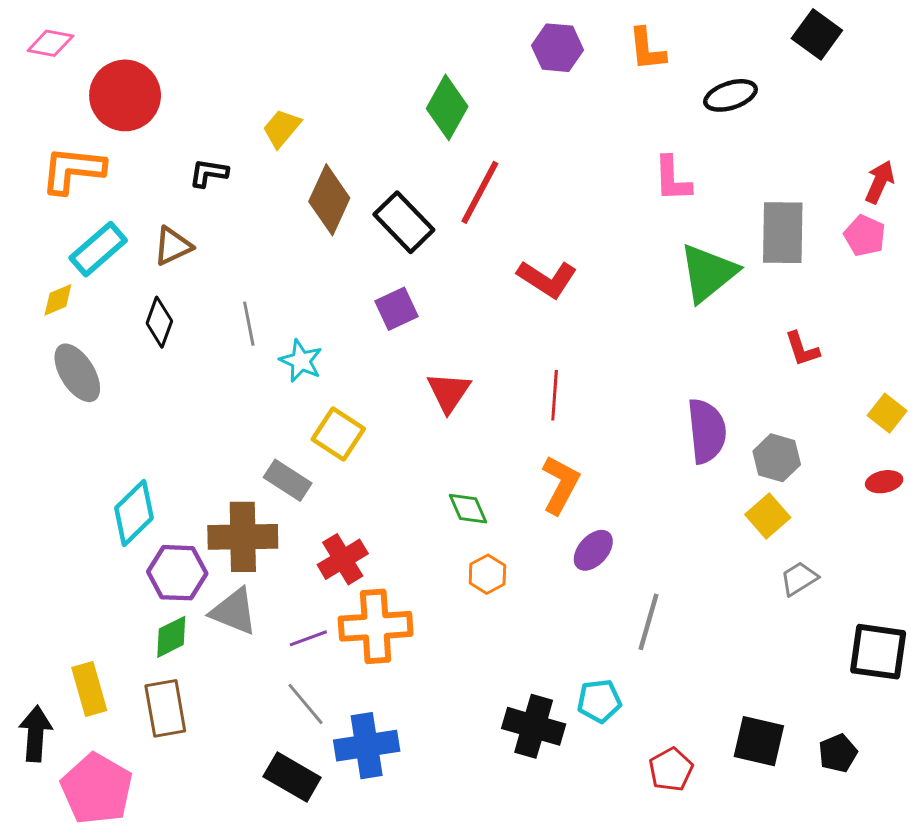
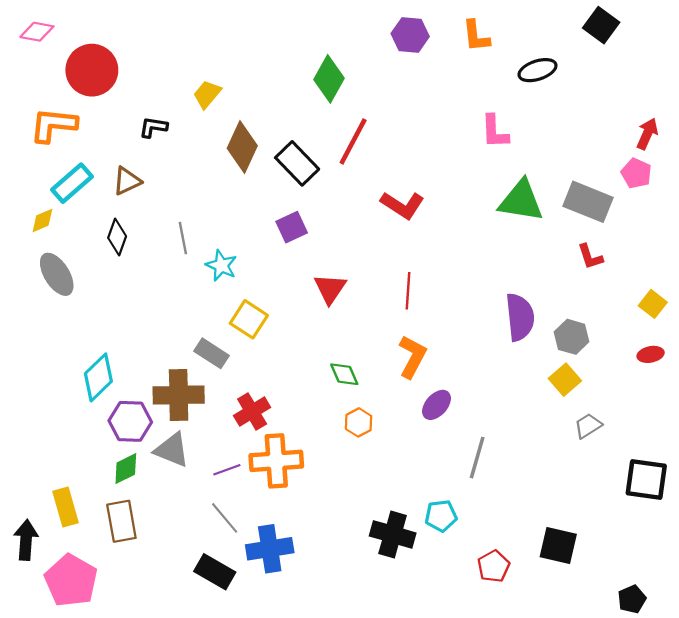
gray rectangle: (783, 233) -> (588, 202), moved, turned -69
green triangle: (708, 273) -> (521, 201), turned 48
black pentagon: (838, 753) -> (632, 599), moved

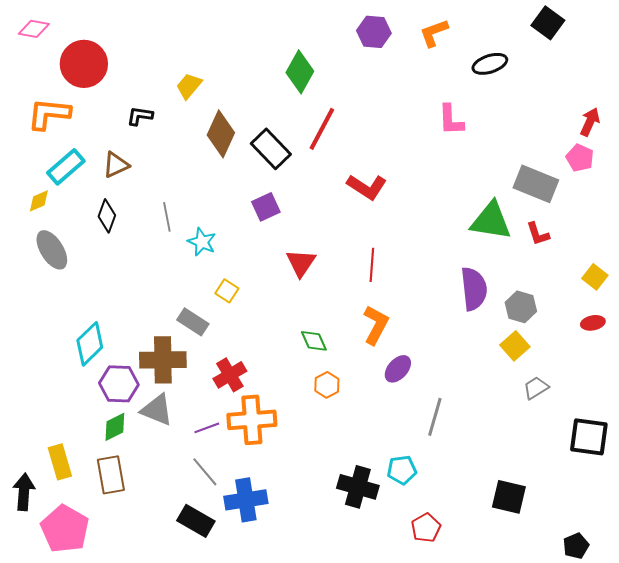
orange L-shape: (476, 36) -> (434, 33), turned 76
green triangle: (521, 201) -> (491, 221), moved
yellow square: (249, 319) -> (227, 291), size x0.7
red pentagon: (494, 566) -> (426, 528), moved

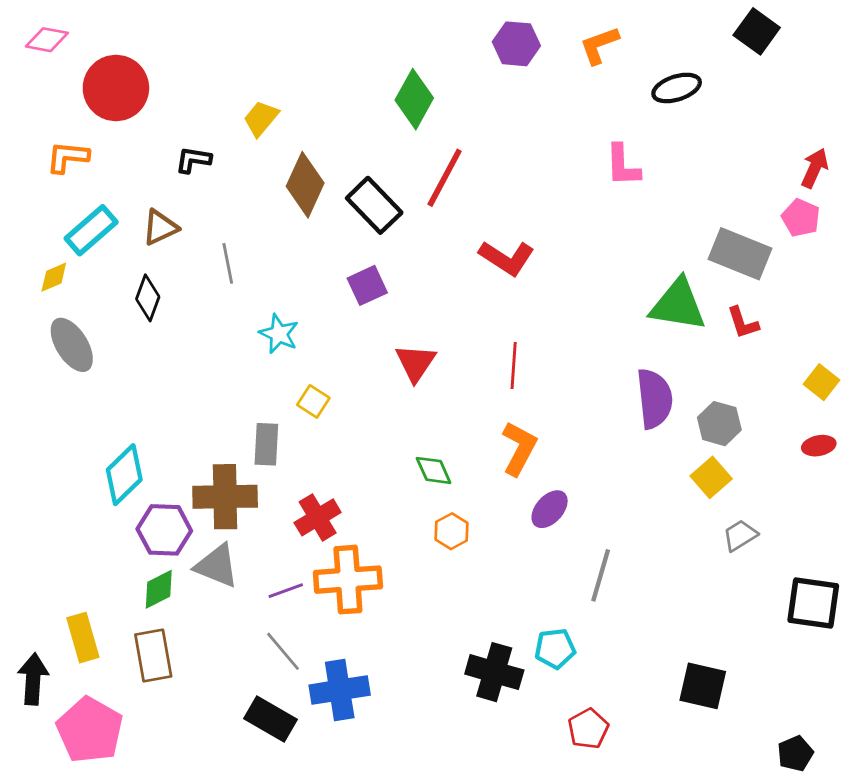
orange L-shape: (49, 114) -> (68, 157), size x0.7
gray line: (167, 217) -> (228, 263), moved
gray rectangle: (193, 322) -> (266, 444), turned 60

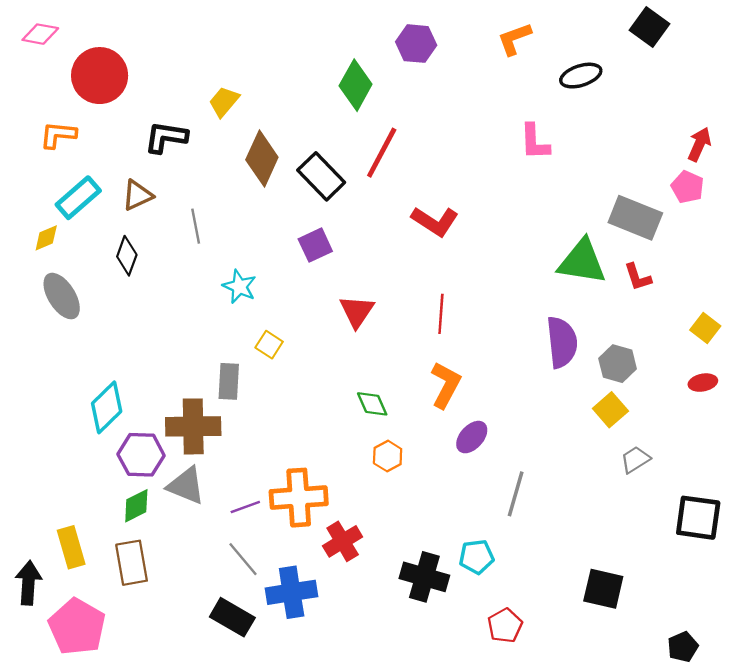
purple hexagon: (516, 44) -> (416, 44), moved
black L-shape: (193, 160) -> (166, 137), size x1.4
red cross: (318, 517) -> (343, 541), moved

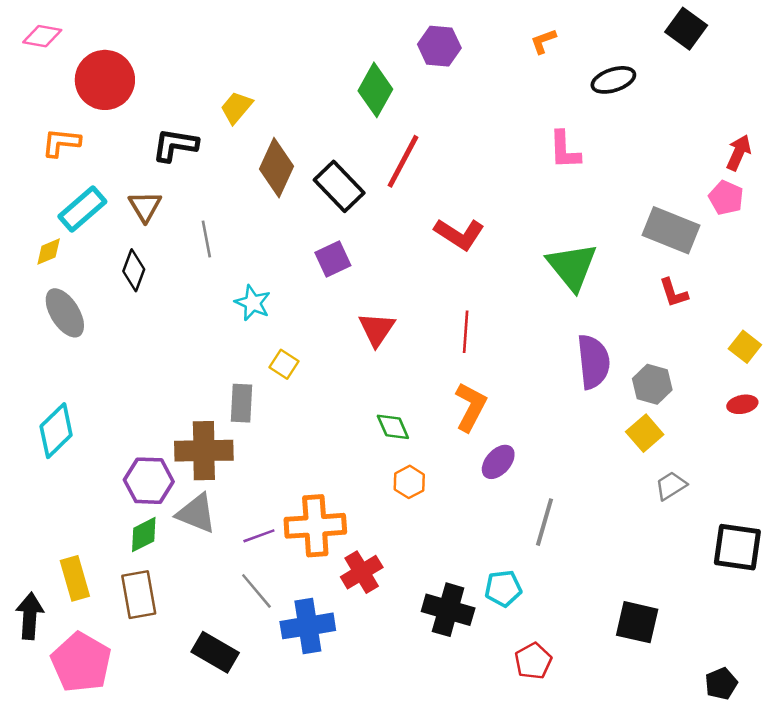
orange L-shape: (514, 39) -> (543, 41), size x0.7
brown triangle: (137, 195) -> (145, 206), turned -36
green triangle: (582, 262) -> (572, 267), moved, turned 42
cyan diamond: (107, 407) -> (56, 431), moved
black rectangle: (232, 617) -> (215, 652), moved

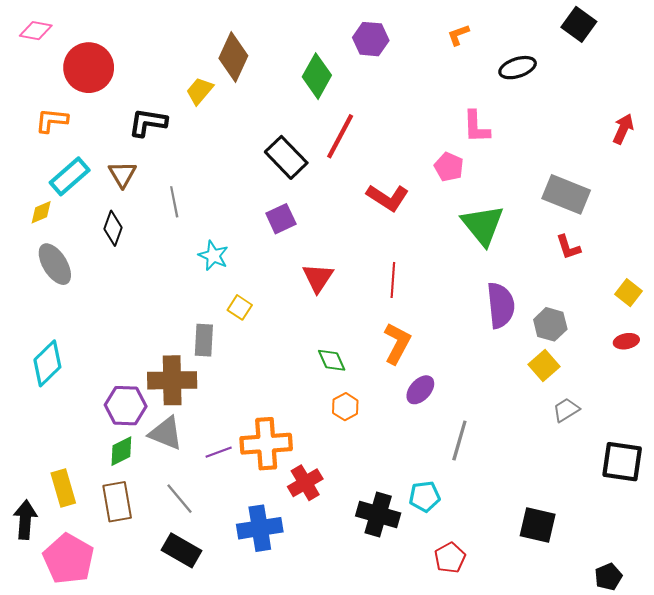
brown diamond: (276, 168) -> (233, 57), moved
pink pentagon: (726, 198) -> (449, 167), moved
gray line: (256, 591) -> (179, 499), moved

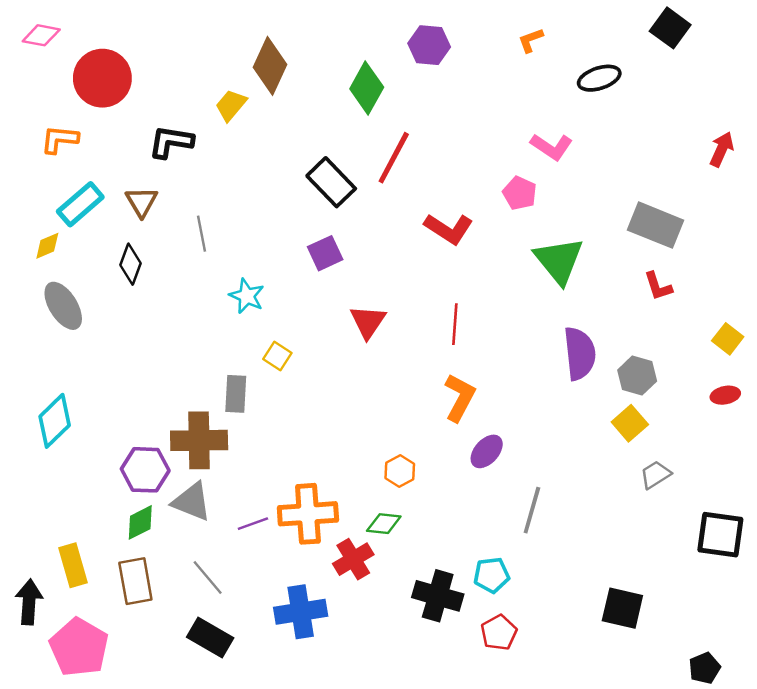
pink L-shape: (476, 127) -> (552, 147), turned -54
green diamond: (332, 360) -> (384, 524), moved, turned -60
red pentagon: (450, 558) -> (499, 633), moved

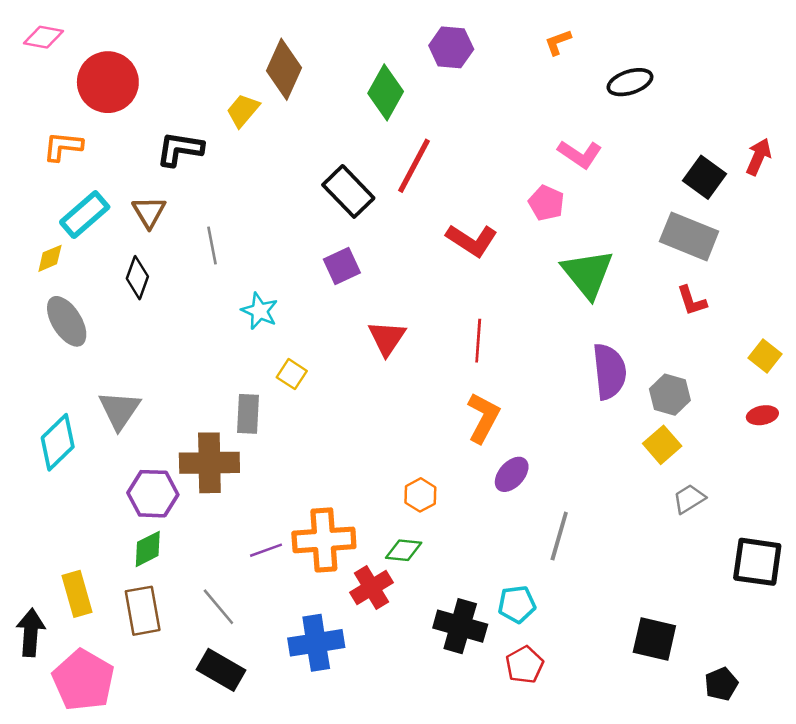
black square: (670, 28) -> (705, 177), moved
gray triangle: (192, 502) -> (119, 410), moved, turned 42
black pentagon: (704, 668) -> (721, 684), moved

